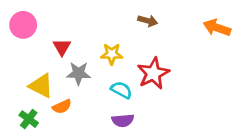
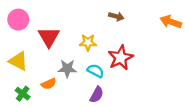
red triangle: (62, 47) -> (49, 37), size x1.5
gray star: (78, 73) -> (67, 69), moved
yellow triangle: (41, 86) -> (18, 61), moved
purple semicircle: (123, 120) -> (97, 95), turned -56

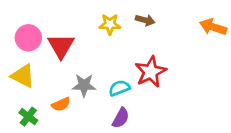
pink circle: (18, 20) -> (28, 38), moved
yellow star: (88, 42) -> (110, 24), moved
cyan semicircle: (96, 71) -> (119, 88), turned -49

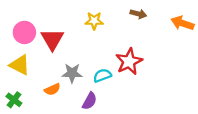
brown arrow: (145, 20) -> (138, 14), moved
green cross: (28, 117) -> (14, 100), moved
purple semicircle: (121, 118) -> (89, 101), moved

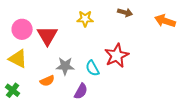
cyan semicircle: (102, 75) -> (92, 68), turned -98

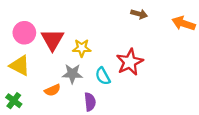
yellow star: (85, 19) -> (82, 48), moved
purple semicircle: (81, 91) -> (90, 102), turned -35

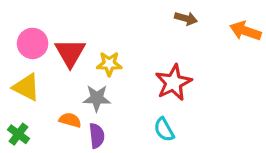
cyan semicircle: (103, 76) -> (164, 129), moved
orange semicircle: (52, 90) -> (70, 120), turned -140
purple semicircle: (90, 102) -> (97, 136), moved

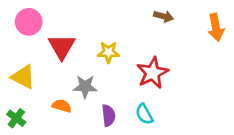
orange arrow: (245, 31) -> (216, 27), turned -120
pink circle: (33, 43) -> (29, 22), moved
yellow star: (109, 64) -> (108, 52), moved
purple semicircle: (97, 136) -> (108, 115), moved

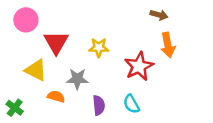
brown arrow: (164, 16) -> (159, 15), moved
orange arrow: (216, 27) -> (168, 45), moved
yellow triangle: (23, 77) -> (36, 70), moved

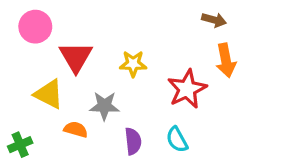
green cross: (15, 108) -> (20, 145), turned 30

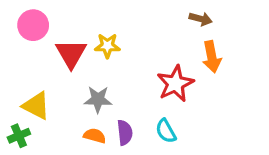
yellow star: (133, 64) -> (107, 46), moved
yellow triangle: (49, 94) -> (36, 106), moved
orange semicircle: (76, 129) -> (95, 136), moved

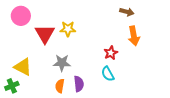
red star: (175, 84) -> (111, 53), size x0.6
cyan semicircle: (166, 131) -> (108, 74), moved
orange semicircle: (95, 136) -> (60, 86), turned -96

